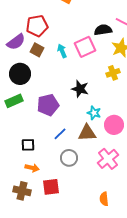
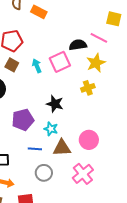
cyan star: (94, 113) -> (51, 129), moved
blue line: (60, 134) -> (35, 149), turned 48

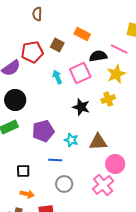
orange rectangle: (39, 12) -> (82, 34), moved
brown square: (12, 65) -> (57, 45), moved
black star: (55, 104) -> (81, 107), moved
pink circle: (89, 140) -> (115, 164), moved
brown triangle: (62, 148) -> (98, 142), moved

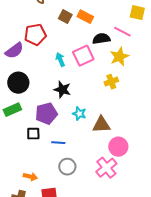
brown square: (57, 45) -> (65, 17), moved
black star: (81, 107) -> (62, 90), moved
cyan star: (71, 140) -> (79, 114), moved
black square: (23, 171) -> (33, 134), moved

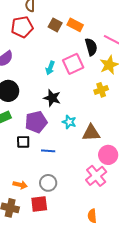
red pentagon: (35, 35) -> (22, 27), moved
black semicircle: (101, 39) -> (91, 47), turned 84
cyan arrow: (60, 60) -> (50, 68), turned -136
gray circle: (67, 167) -> (48, 183), moved

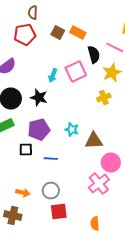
black star: (52, 98) -> (39, 98), moved
red square: (39, 204) -> (59, 212), moved

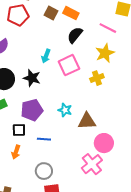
black semicircle: (94, 55) -> (75, 35), moved, turned -126
pink square: (76, 72) -> (69, 65), moved
orange arrow: (23, 193) -> (16, 152), moved, turned 96

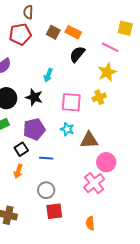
pink square: (69, 65) -> (71, 102), moved, turned 30
black square: (19, 130) -> (21, 149), turned -32

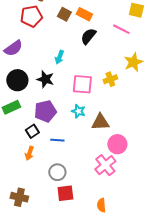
yellow star: (107, 72) -> (133, 62), moved

